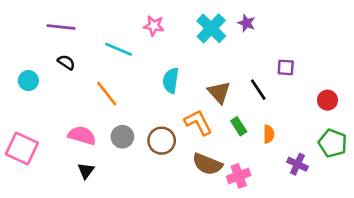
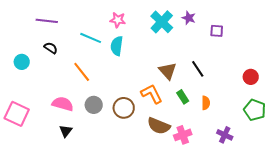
purple square: (286, 67) -> (217, 31), moved
cyan semicircle: (171, 81) -> (117, 46), moved
purple cross: (297, 164) -> (225, 135), moved

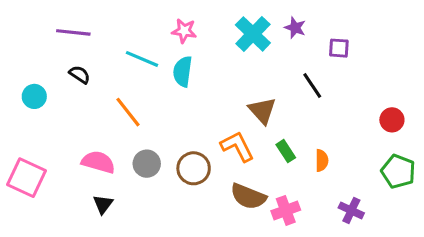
black line: (198, 69) -> (312, 86), moved

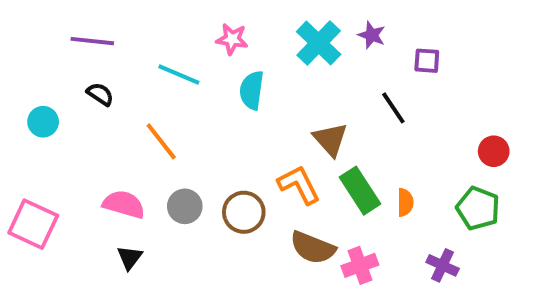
cyan semicircle: (183, 71) -> (252, 90), moved
green rectangle: (286, 151) -> (360, 191), size x1.6
green pentagon: (398, 171) -> (478, 208), moved

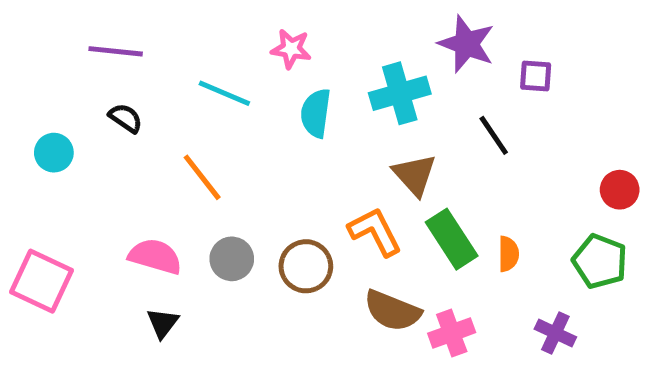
purple star: (372, 35) -> (466, 44), size x1.6
cyan cross: (319, 43) -> (400, 93), moved, turned 30

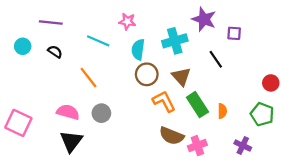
cyan circle: (54, 153) -> (23, 46), moved
brown circle: (306, 266) -> (147, 74), moved
black triangle: (163, 323) -> (71, 141), size x1.6

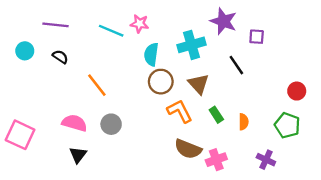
cyan line: (98, 41) -> (111, 31), moved
green rectangle: (197, 105) -> (216, 115), size x0.6
black triangle: (71, 141) -> (78, 155), size x0.7

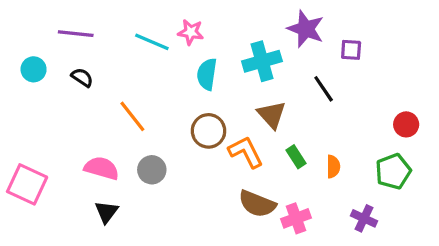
brown circle: (161, 82) -> (209, 131), moved
green pentagon: (287, 125) -> (393, 171), turned 30

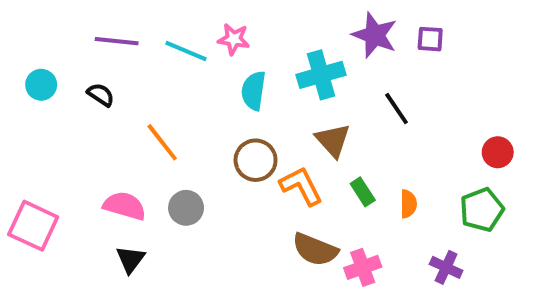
purple line: (76, 34) -> (117, 41), moved
purple square: (351, 50) -> (430, 39), moved

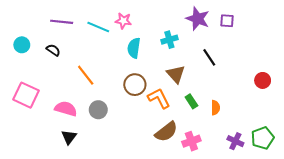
cyan cross: (321, 75) -> (169, 40), size x0.7
green pentagon: (482, 210) -> (263, 138), moved
pink square: (33, 226) -> (26, 95), moved
brown semicircle: (315, 250) -> (166, 132), turned -60

